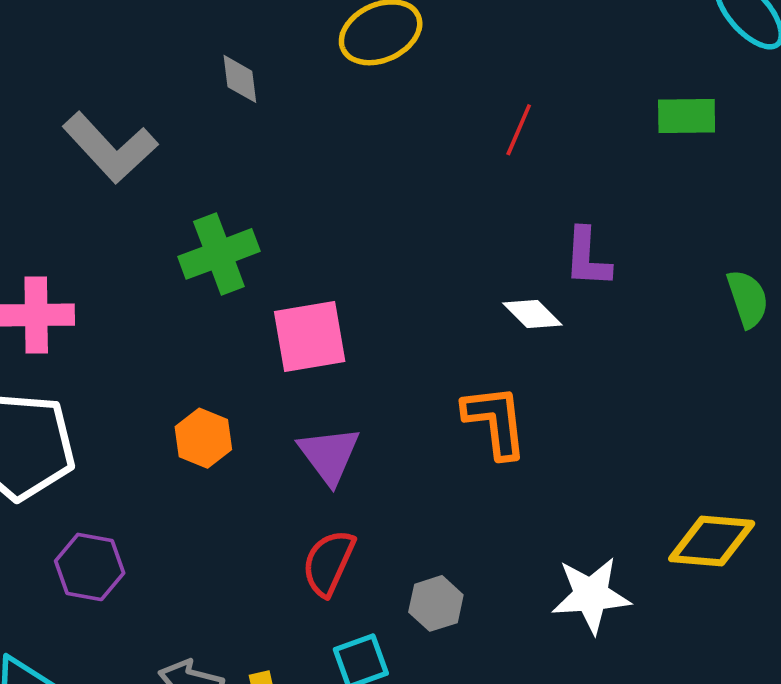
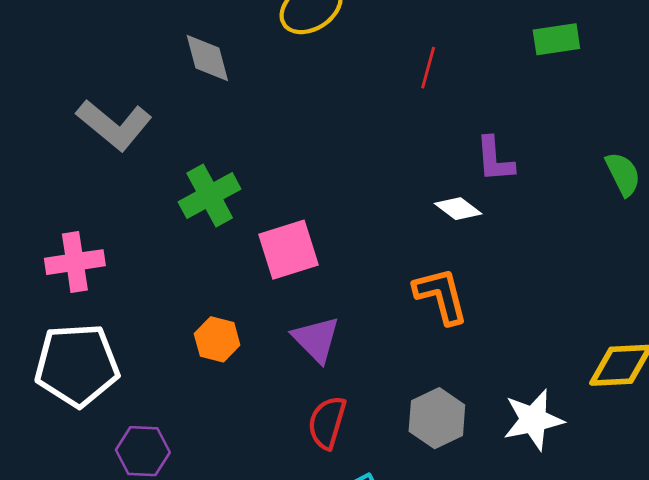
gray diamond: (240, 79) -> (207, 58), size x1.4
gray hexagon: (436, 603) -> (437, 418), moved, size x1.4

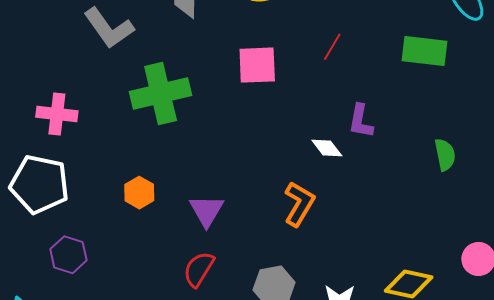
green rectangle: (556, 39) -> (424, 51), size x1.4
green cross: (210, 195) -> (161, 94), size x1.4
pink square: (288, 250) -> (257, 65), moved
orange L-shape: (441, 296) -> (299, 204), turned 30

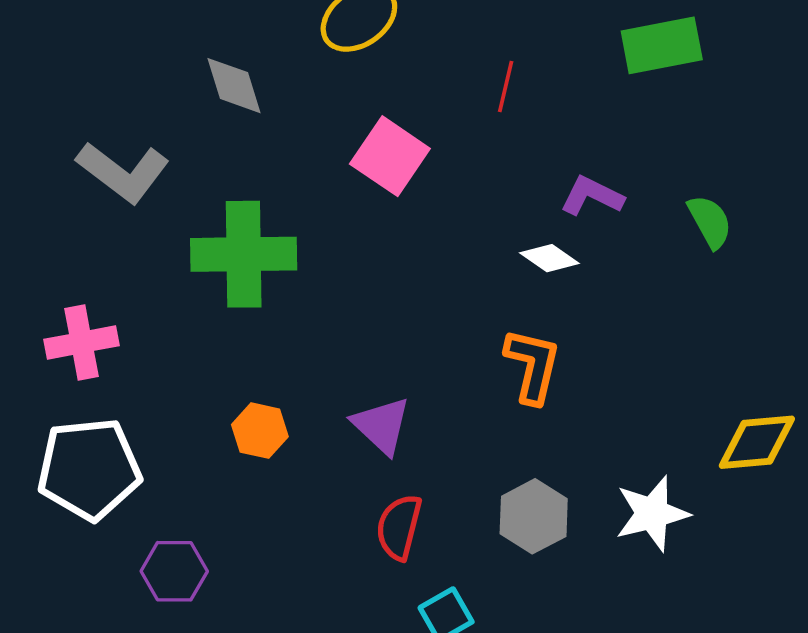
pink square: (257, 65) -> (390, 156), turned -36
green cross: (161, 94) -> (244, 254), turned 30
purple L-shape: (361, 121) -> (592, 196), turned 123
green semicircle: (445, 155) -> (710, 222), moved

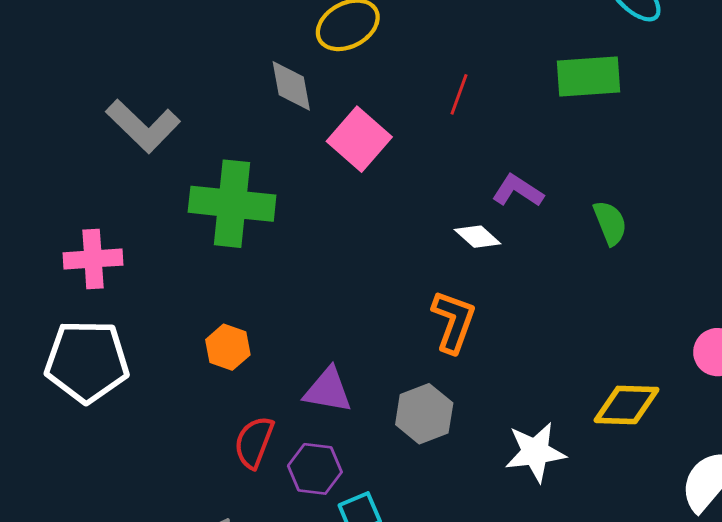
gray diamond: (234, 86) -> (291, 86), moved
purple triangle: (381, 426) -> (328, 390), moved, turned -40
gray hexagon: (534, 516) -> (424, 414), moved
red semicircle: (399, 527) -> (254, 442), moved
purple hexagon: (174, 571) -> (315, 469), moved

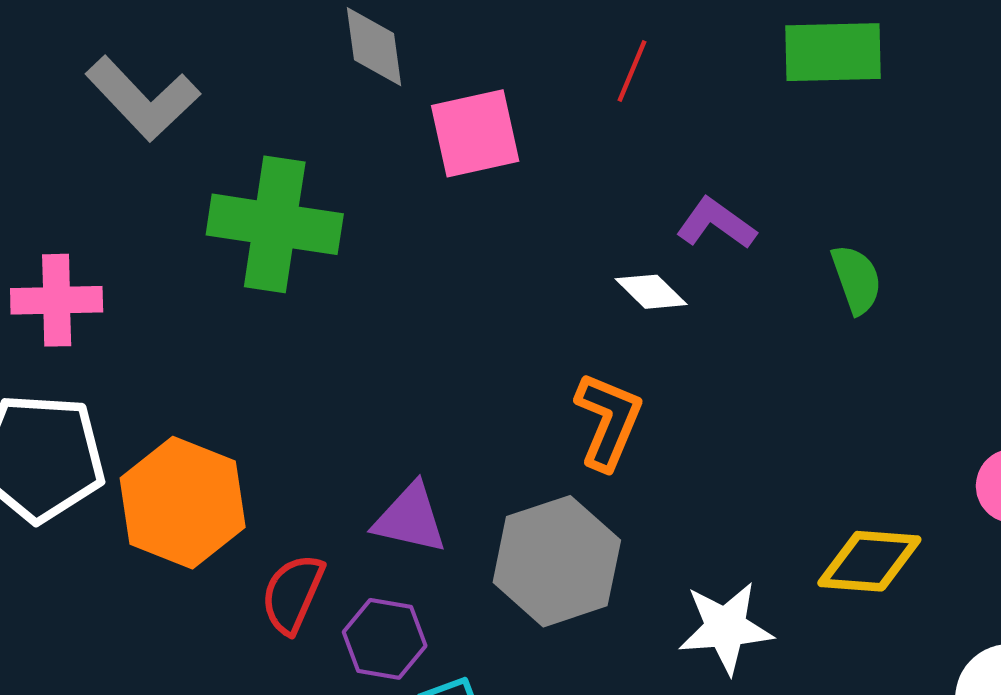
pink square: (359, 139) -> (475, 133), turned 34
orange hexagon: (228, 347) -> (183, 503), moved, size x1.8
gray hexagon: (424, 414) -> (557, 561), size x1.4

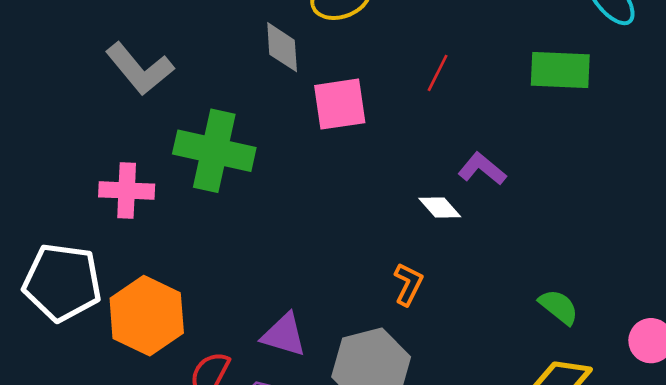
green semicircle: (856, 279) -> (559, 307), moved, turned -36
pink cross: (57, 300) -> (127, 190), moved
orange L-shape: (608, 421) -> (408, 284), size x0.7

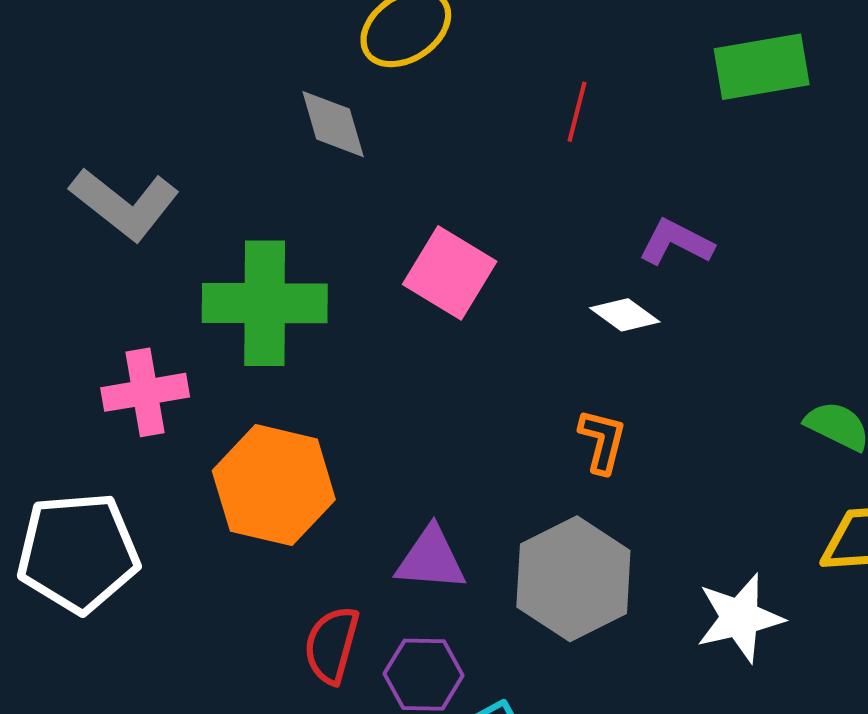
pink square: (340, 104) -> (450, 273), moved, turned -38
orange hexagon: (147, 316) -> (274, 485), moved

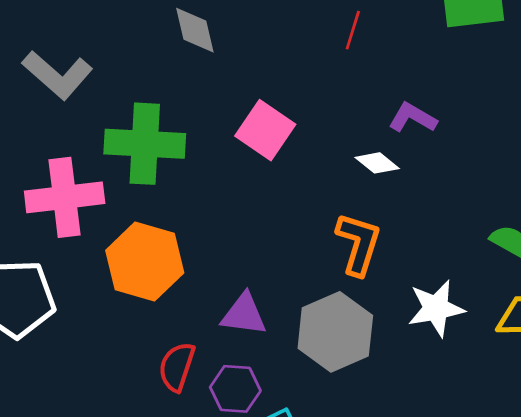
pink cross: (145, 392) -> (65, 197), size x1.4
orange L-shape: (602, 441) -> (358, 244), size x1.5
white star: (740, 618) -> (436, 308), moved

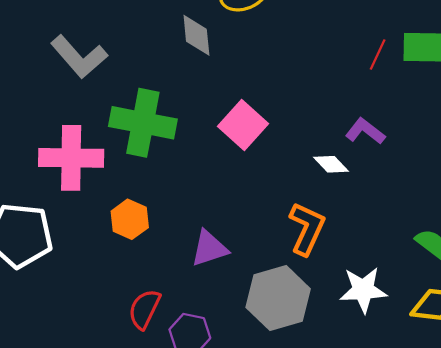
red line: (353, 30) -> (378, 54), moved
orange hexagon: (145, 262) -> (130, 219), size x0.6
purple triangle: (244, 314) -> (209, 248), moved, turned -33

